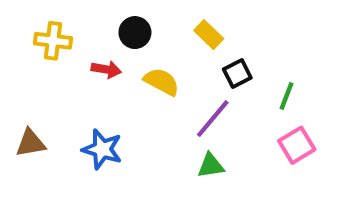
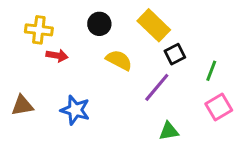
yellow rectangle: (209, 35) -> (154, 25), size x1.5
red arrow: (106, 69) -> (57, 56), moved
green triangle: (211, 166) -> (169, 131), moved

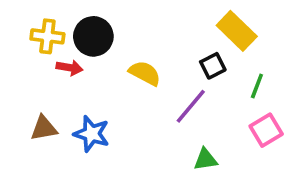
black circle: (99, 24) -> (93, 36), moved, size x1.4
yellow rectangle: (154, 25) -> (237, 31), moved
brown triangle: (22, 105) -> (44, 128), moved

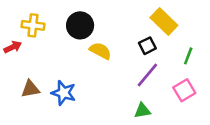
black circle: (93, 36) -> (80, 25), moved
red arrow: (69, 68) -> (13, 47), moved, turned -36
green line: (257, 86) -> (188, 56), moved
purple line: (191, 106) -> (147, 75), moved

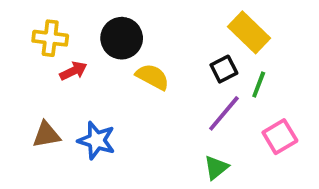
red arrow: (13, 47) -> (73, 71), moved
green line: (188, 56) -> (259, 85), moved
green triangle: (142, 111) -> (216, 168), turned -30

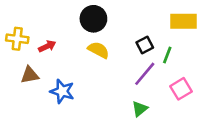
yellow rectangle: (249, 32) -> (183, 21), moved, turned -44
yellow cross: (50, 38) -> (17, 39), moved
black circle: (122, 38) -> (93, 19), moved
brown triangle: (46, 135) -> (30, 75), moved

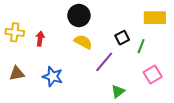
red arrow: (47, 46) -> (40, 39), turned -56
purple line: (145, 74) -> (104, 62), moved
brown triangle: (30, 75) -> (17, 73), moved

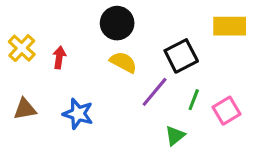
yellow cross: (15, 32) -> (22, 48), turned 36
black square: (122, 38) -> (181, 56), size x1.5
green line: (141, 46) -> (194, 100), moved

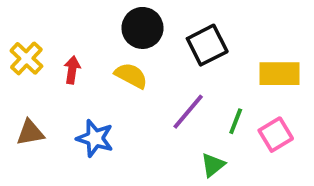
yellow rectangle: (230, 26) -> (279, 74), moved
black square: (181, 56) -> (207, 45), moved
yellow semicircle: (123, 62) -> (131, 76), moved

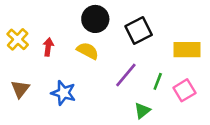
brown triangle: (30, 133) -> (20, 89), turned -42

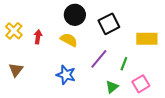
pink square: (184, 90) -> (141, 84), moved
blue star: (63, 93) -> (66, 75), moved

